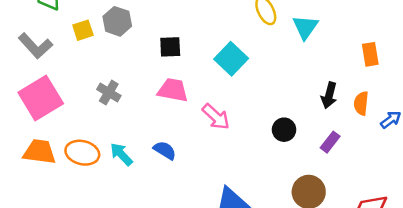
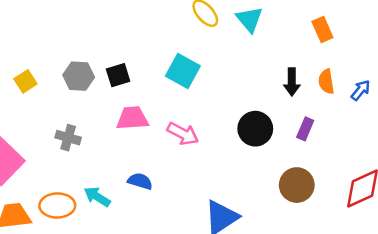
gray hexagon: (117, 21) -> (79, 76), moved
black circle: (284, 130) -> (255, 129), size x1.4

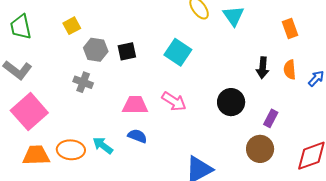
yellow square: (25, 81) -> (72, 26), moved
pink trapezoid: (132, 118) -> (135, 105), moved
purple rectangle: (305, 129) -> (271, 118), moved
gray cross: (68, 138) -> (83, 82), moved

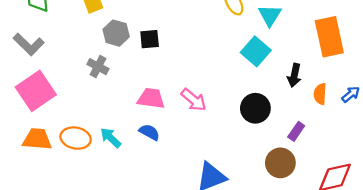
orange rectangle: (290, 29) -> (329, 37), size x1.8
cyan square: (178, 52) -> (256, 51), moved
orange semicircle: (290, 70) -> (320, 94), moved

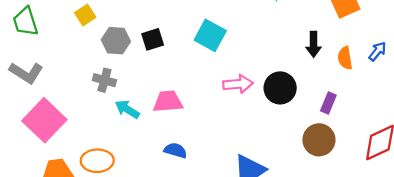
cyan square: (256, 51) -> (210, 35), moved
pink arrow: (194, 100) -> (238, 84), moved, turned -32
blue semicircle: (149, 132) -> (175, 150), moved
cyan arrow: (111, 138) -> (127, 109), moved

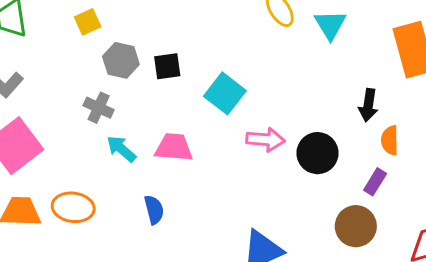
cyan square: (210, 35) -> (225, 93), moved
orange semicircle: (345, 58) -> (390, 140), moved
blue semicircle: (175, 150) -> (154, 210), moved, turned 50

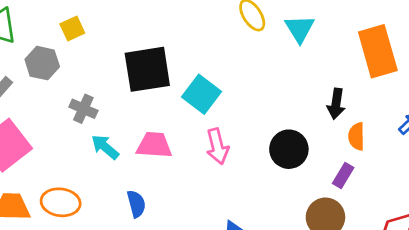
gray hexagon: (121, 60) -> (42, 63), moved
black square: (167, 66) -> (147, 69), size x1.8
pink arrow: (265, 140) -> (217, 146), moved, turned 72

